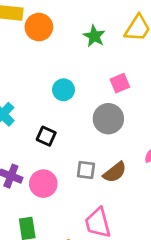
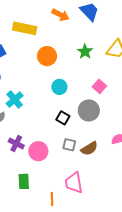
orange circle: (39, 27) -> (47, 56), moved
pink square: (120, 83) -> (99, 86), turned -32
black square: (46, 136) -> (63, 118), moved

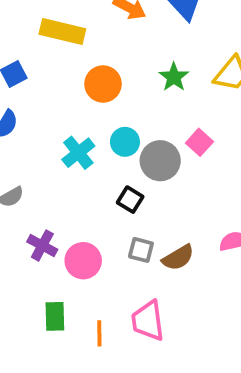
cyan cross: (15, 100) -> (78, 153), moved
gray circle: (89, 110) -> (160, 161), moved
orange line: (52, 199) -> (99, 333), moved

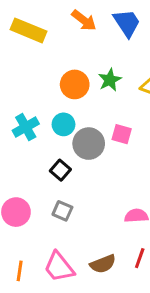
orange circle: (103, 84) -> (75, 84), moved
pink square: (199, 142) -> (122, 134), turned -36
brown semicircle: (178, 258) -> (103, 264), moved
pink trapezoid: (148, 321) -> (59, 267), turned -40

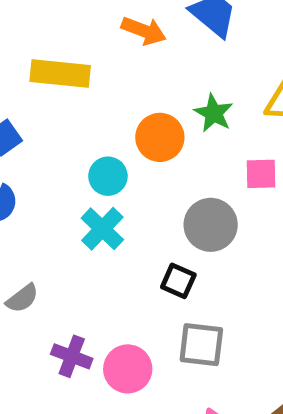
cyan circle: (63, 124) -> (108, 176), moved
pink square: (122, 134) -> (261, 174), moved
gray square: (62, 211) -> (201, 345), size x1.4

